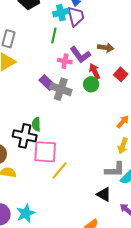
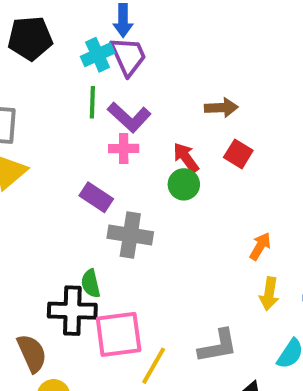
brown arrow: (106, 48) -> (221, 108), moved
purple L-shape: (80, 55) -> (129, 117), moved
gray cross: (61, 89) -> (130, 235), moved
gray L-shape: (115, 170) -> (218, 346), moved

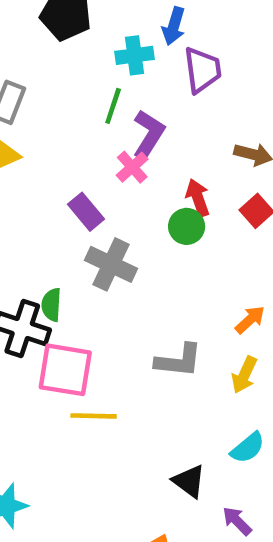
purple trapezoid: (128, 56) -> (202, 70), moved
purple L-shape: (129, 117) -> (149, 134), turned -117
pink cross: (124, 149) -> (132, 167), turned 32
gray L-shape: (218, 346) -> (179, 361), moved
yellow line: (154, 366) -> (94, 416), turned 45

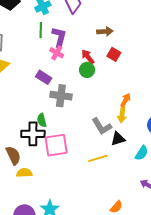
gray L-shape: (179, 361) -> (102, 126), turned 70
yellow arrow: (244, 375) -> (122, 115), moved
yellow line: (94, 416) -> (98, 158), moved
black triangle: (189, 481) -> (118, 139), moved, turned -35

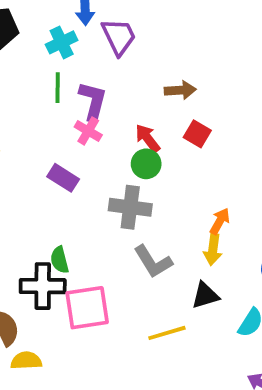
gray cross: (61, 96) -> (130, 207), moved
gray L-shape: (102, 126) -> (153, 262), moved

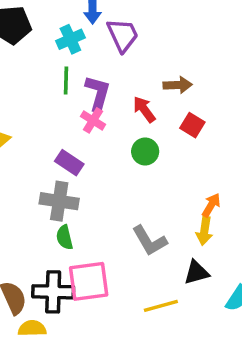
red arrow: (148, 138) -> (144, 109), moved
gray cross: (130, 207) -> (59, 201), moved
black cross: (43, 286) -> (53, 292), moved

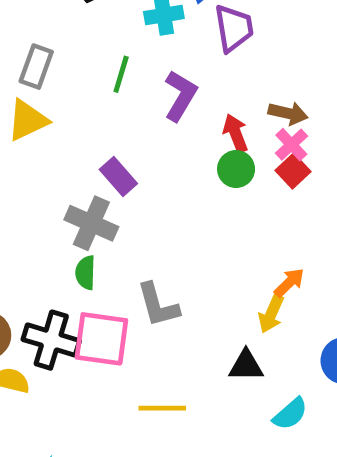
green line: (66, 80) -> (121, 74), moved
pink cross: (93, 120) -> (291, 145), moved
green circle: (145, 151) -> (236, 169), moved
gray L-shape: (149, 241) -> (158, 305), moved
yellow line: (161, 306) -> (162, 408), moved

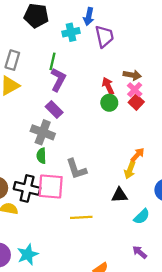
purple L-shape: (180, 96) -> (58, 80), moved

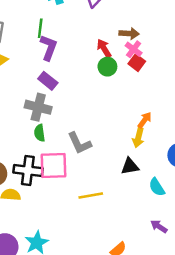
cyan semicircle: (142, 217) -> (157, 187), turned 108

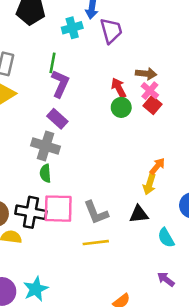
gray L-shape: (79, 143) -> (96, 213), moved

